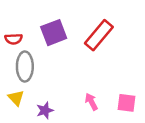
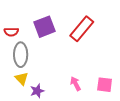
yellow triangle: (16, 98) -> (22, 78), moved

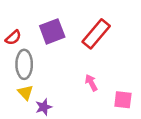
red semicircle: (11, 32) -> (13, 38), turned -40
pink arrow: (76, 84) -> (91, 83), moved

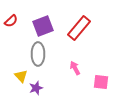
red semicircle: (13, 38) -> (11, 21), moved
gray ellipse: (24, 64) -> (38, 54), moved

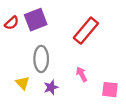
purple square: (43, 26) -> (36, 20), moved
purple star: (36, 88) -> (51, 87), moved

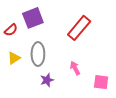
red semicircle: (12, 23) -> (11, 30), moved
yellow triangle: (23, 83) -> (14, 58), moved, turned 40

